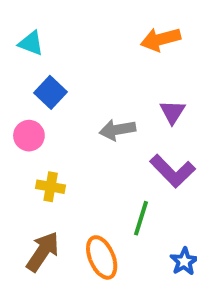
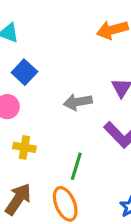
green line: (141, 218) -> (76, 166), moved

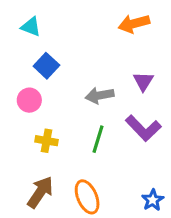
green line: (76, 166) -> (98, 139), moved

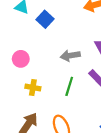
blue square: (46, 66) -> (45, 19), moved

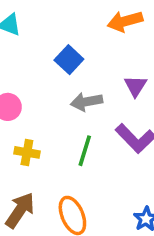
blue square: (45, 19) -> (69, 60), moved

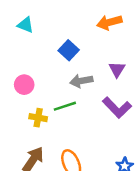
green line: (85, 151) -> (65, 106), moved, turned 55

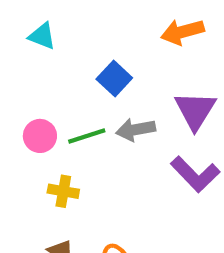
purple triangle: (117, 69) -> (195, 110), size x1.5
green line: (65, 106) -> (87, 136), moved

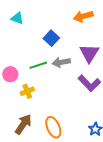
pink circle: (40, 136) -> (10, 74), moved
yellow cross: (63, 191) -> (27, 91), turned -32

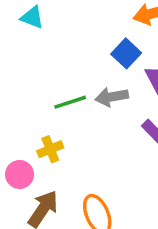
blue square: (51, 38) -> (126, 53), moved
pink circle: (10, 74) -> (20, 174), moved

